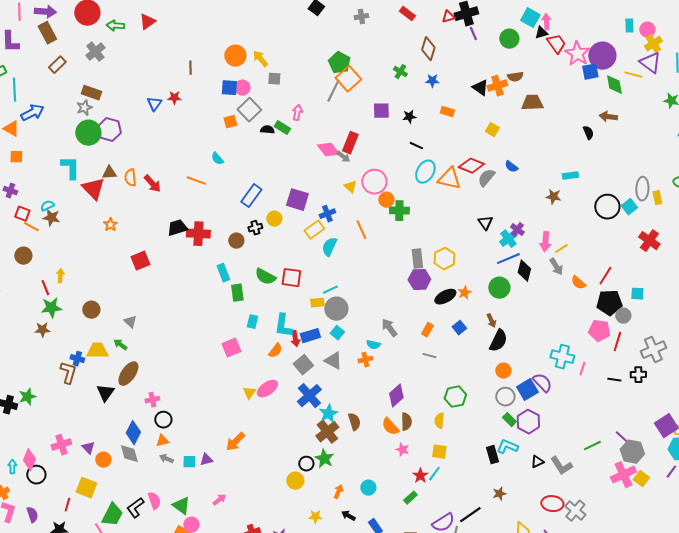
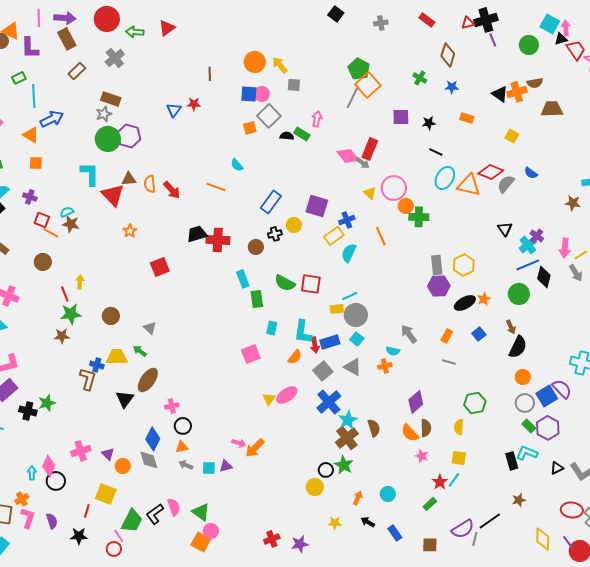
pink arrow: (219, 500) -> (239, 443), moved, turned 56

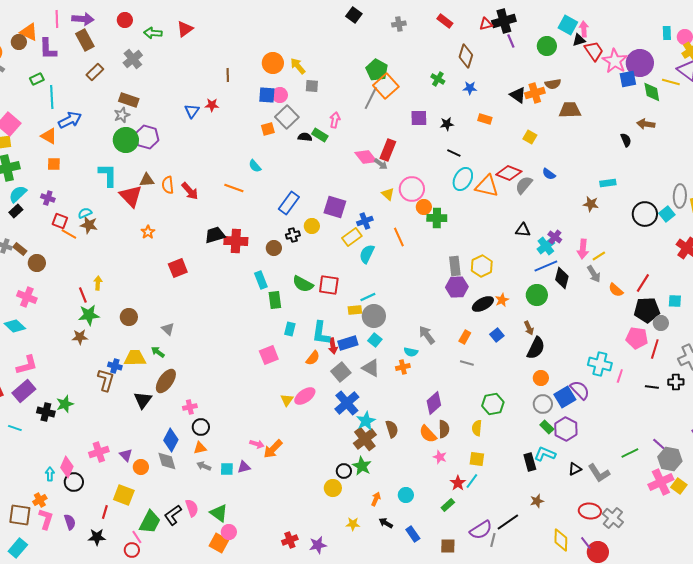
red circle: (107, 19) -> (125, 20), size x0.6
black triangle: (505, 229) -> (523, 230), turned -49
brown circle: (43, 262) -> (37, 263), moved

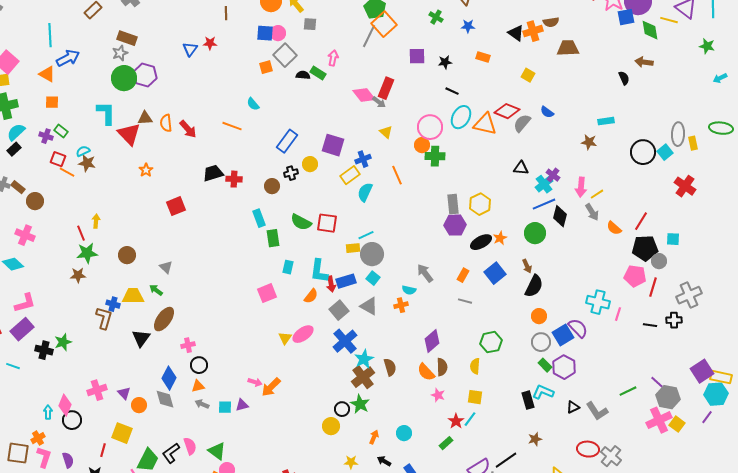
green rectangle: (37, 79) -> (61, 131), moved, turned 64
pink circle: (412, 189) -> (430, 127), moved
red cross: (236, 241) -> (234, 179), size x0.7
blue square: (497, 335) -> (495, 273), size x1.5

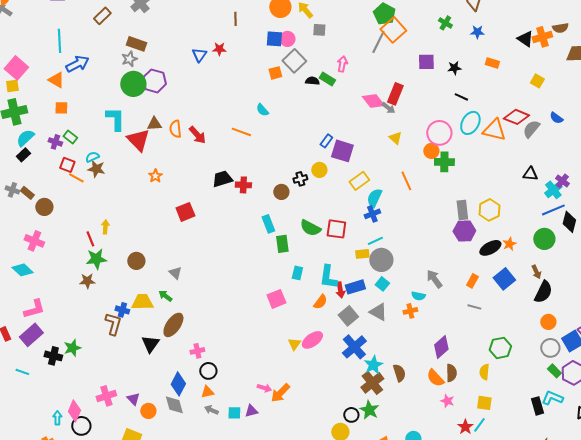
blue rectangle: (287, 141) -> (326, 141), moved, size x0.6
blue cross: (363, 159) -> (372, 214), moved

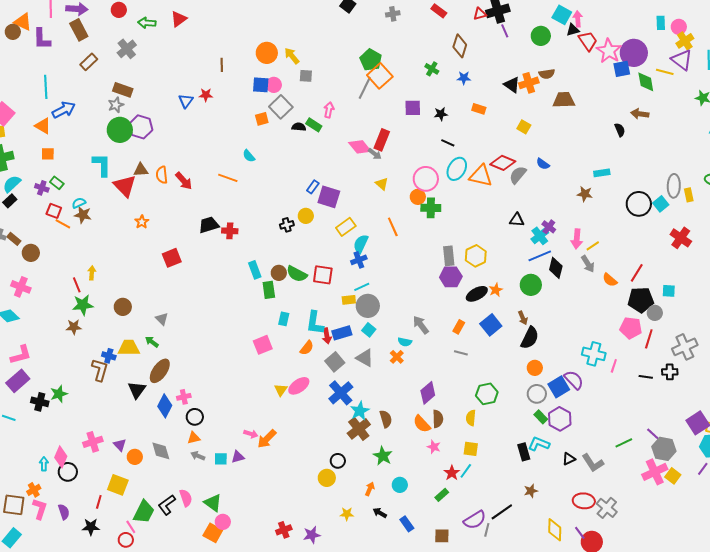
brown circle: (281, 192) -> (279, 273), moved
orange cross: (410, 311) -> (397, 357), turned -32
blue diamond: (178, 384) -> (165, 406), moved
green star: (369, 410) -> (383, 456), moved

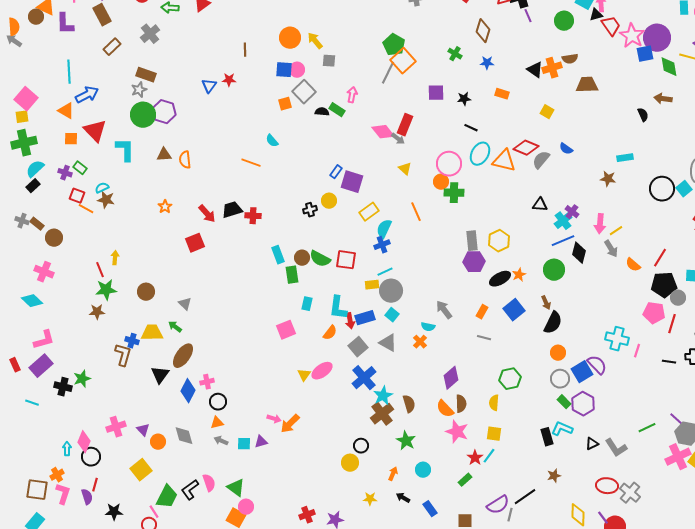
red arrow: (184, 181) -> (207, 214), moved
red triangle: (125, 186) -> (95, 131), moved
pink star: (434, 447) -> (457, 432), size x1.6
yellow square: (118, 485) -> (141, 470), turned 30
red line: (99, 502) -> (95, 485), moved

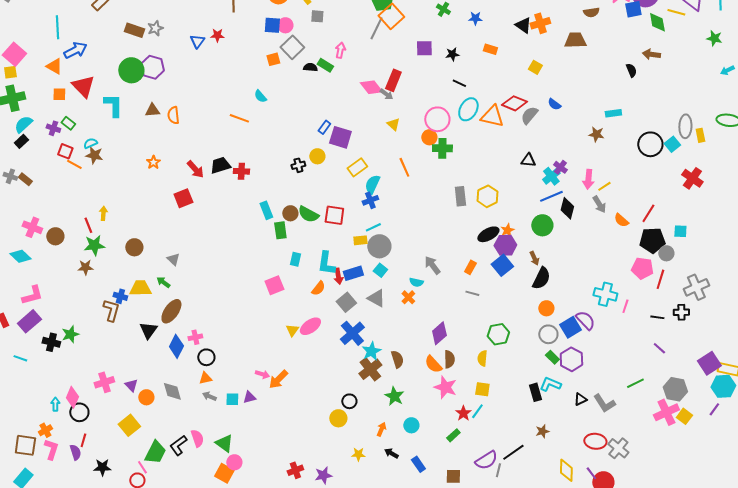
brown semicircle: (570, 59) -> (591, 12), moved
gray star: (139, 90) -> (155, 28), moved
brown circle: (54, 238) -> (55, 236), moved
purple hexagon: (474, 262) -> (505, 245), moved
purple line: (676, 419) -> (659, 348), moved

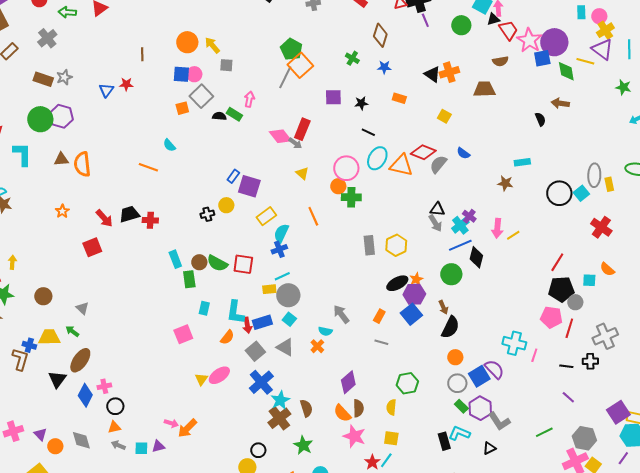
orange semicircle: (173, 115) -> (82, 164), size x1.4
gray arrow: (599, 204) -> (435, 223), moved
orange semicircle: (621, 220) -> (607, 269), moved
gray L-shape: (604, 403) -> (499, 421), moved

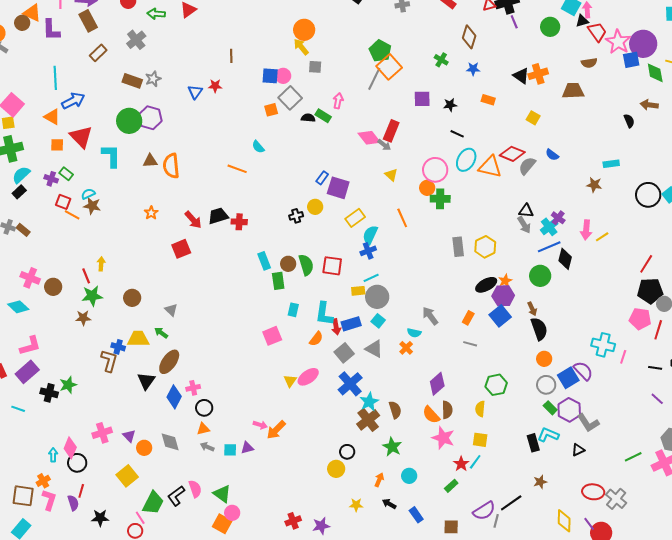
orange circle: (187, 42) -> (304, 30), moved
green semicircle: (217, 263) -> (306, 265), turned -135
black semicircle: (450, 327) -> (539, 329), turned -45
green line: (544, 432) -> (633, 457), moved

